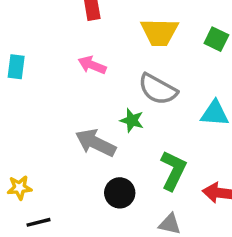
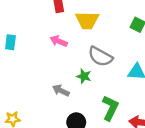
yellow trapezoid: (159, 32) -> (87, 20), moved
gray arrow: (96, 143) -> (61, 90), size x0.7

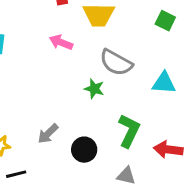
gray arrow: (61, 90) -> (48, 134), moved, turned -70

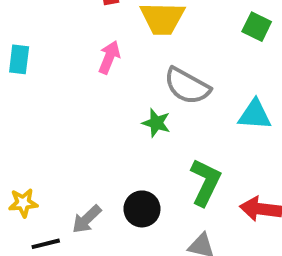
pink arrow: (61, 42) -> (109, 57), turned 90
gray arrow: (48, 134) -> (87, 219), moved

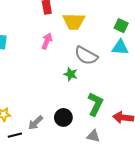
cyan triangle: (255, 115) -> (120, 47), moved

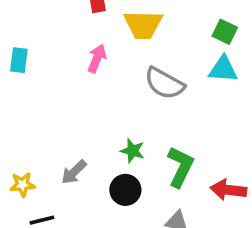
green star: (71, 74) -> (132, 151), moved
gray arrow: (36, 123) -> (74, 172), moved

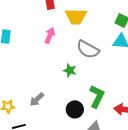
green star: (132, 151) -> (70, 70), moved
black circle: (125, 190) -> (75, 109), moved

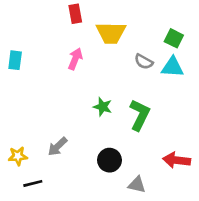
gray semicircle: (88, 49) -> (144, 62), moved, size x0.6
green L-shape: (97, 96) -> (140, 115), moved

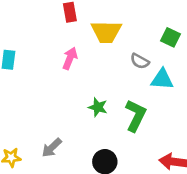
cyan triangle: (172, 67) -> (162, 79), moved

